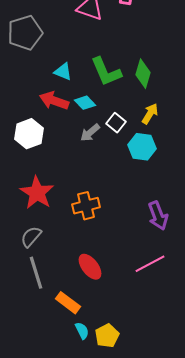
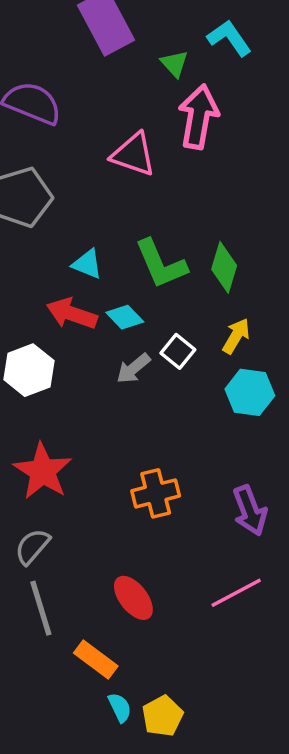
cyan hexagon: (142, 147) -> (250, 392), moved
orange cross: (86, 206) -> (156, 493), moved

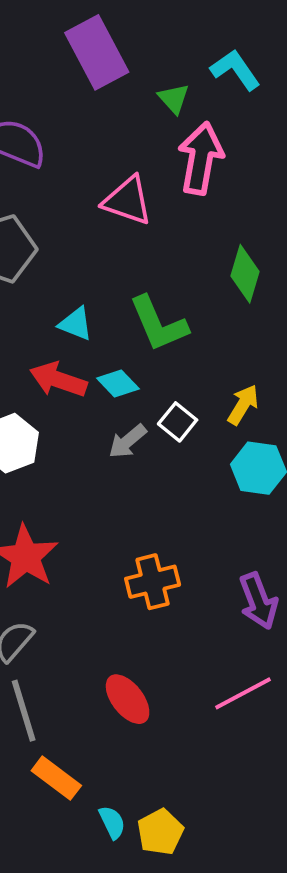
green diamond: (224, 267) -> (245, 274), moved
orange rectangle: (96, 660) -> (56, 778), moved

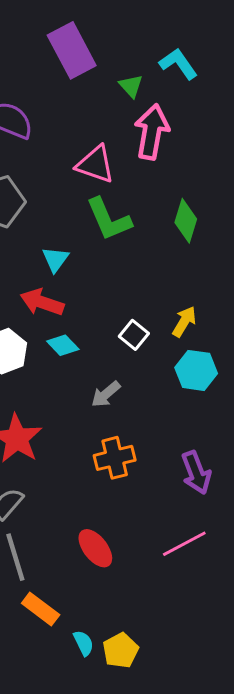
cyan triangle: (76, 324) -> (55, 259), turned 44
green L-shape: (158, 324) -> (109, 219), moved
cyan diamond: (118, 383) -> (63, 345), moved
gray arrow: (128, 441) -> (106, 394), moved

